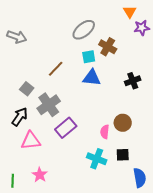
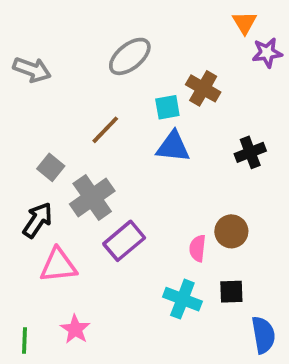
gray ellipse: (84, 30) -> (130, 56), moved

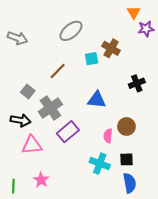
blue triangle: (173, 147) -> (97, 100), moved
black arrow: (38, 220) -> (21, 120), turned 66
blue semicircle: (263, 335) -> (130, 183), moved

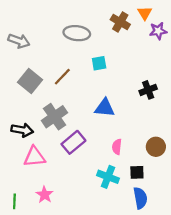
gray ellipse: (71, 31) -> (77, 33), turned 45
brown cross: (111, 48) -> (120, 22), moved
gray square: (28, 92) -> (30, 81), moved, size x1.5
brown circle: (126, 126) -> (156, 147), moved

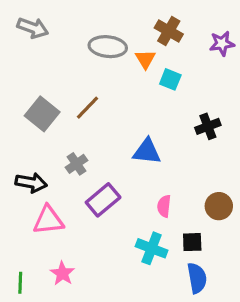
orange triangle: (145, 13) -> (145, 59), moved
gray arrow: (19, 41) -> (33, 28), moved
cyan square: (99, 63) -> (170, 79), moved, turned 32
gray cross: (55, 117) -> (76, 164), size x0.6

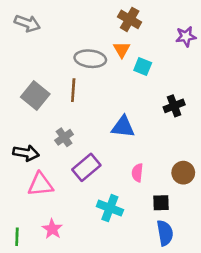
brown cross: (169, 31) -> (130, 19), moved
gray ellipse: (108, 47) -> (90, 59), moved
brown line: (87, 108) -> (73, 90), turned -40
cyan cross: (152, 248) -> (110, 208), moved

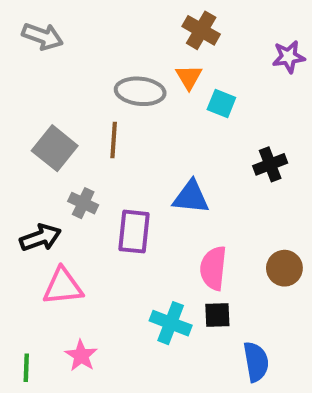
gray cross: (64, 137) -> (83, 203), moved, turned -30
black arrow: (26, 153) -> (40, 238), turned -30
purple rectangle: (86, 167) -> (134, 232), moved, turned -44
pink semicircle: (137, 173) -> (213, 268), size x1.5
black square: (161, 203) -> (217, 315), moved

